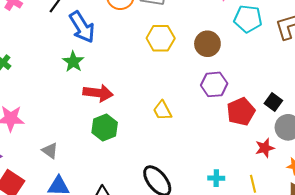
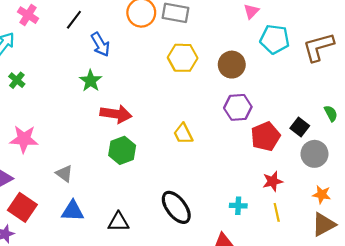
blue arrow: (82, 27) -> (100, 44), size x0.7
red star: (265, 148) -> (273, 181), moved

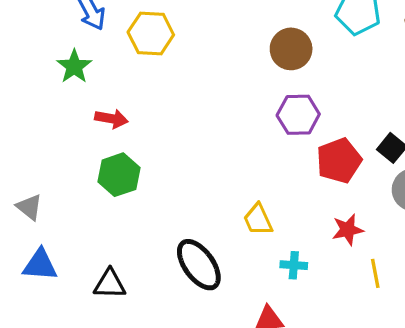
yellow hexagon: (183, 58) -> (151, 34), moved
red arrow: (116, 114) -> (111, 119), size x0.7
yellow trapezoid: (183, 134) -> (258, 220), moved
yellow line: (277, 212) -> (375, 273), moved

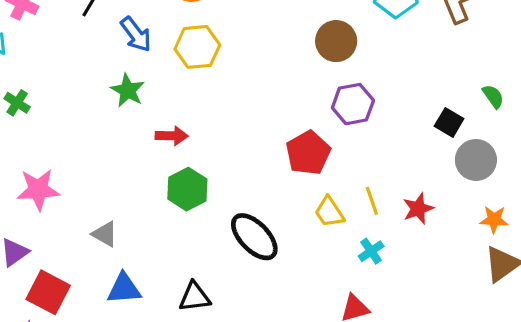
red pentagon: (339, 161) -> (308, 153), moved
black ellipse: (199, 265) -> (254, 237), moved
cyan cross: (294, 265) -> (371, 251), turned -30
yellow line: (375, 273) -> (372, 201), moved

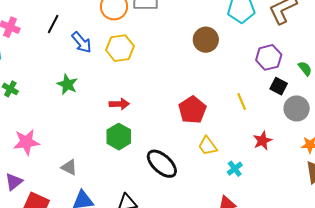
green star: (128, 90) -> (67, 84), moved
purple hexagon: (353, 104) -> (269, 57), moved
red arrow: (172, 136) -> (119, 104), moved
yellow line: (372, 201) -> (242, 102), moved

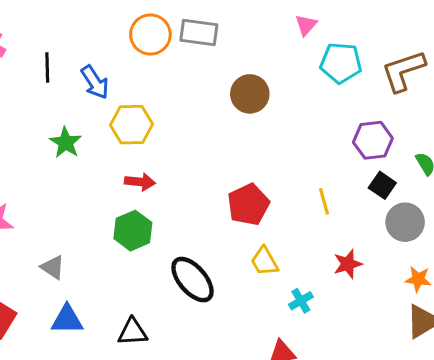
black line: (53, 24) -> (47, 68), moved, turned -36
brown circle: (206, 40) -> (250, 94), moved
yellow hexagon: (120, 48) -> (131, 125), moved

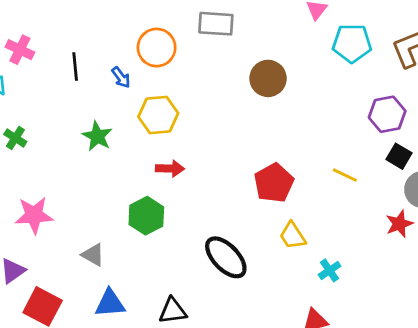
orange circle: (150, 34) -> (157, 48), moved
blue arrow: (95, 82) -> (121, 77), size x0.7
yellow line: (324, 201) -> (345, 175), turned -45
green hexagon: (133, 231) -> (146, 216), moved
red star: (348, 264) -> (399, 224), moved

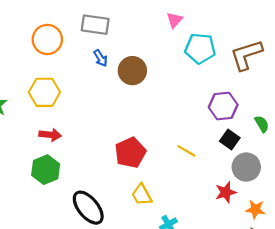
blue arrow: (121, 77) -> (101, 58), moved
green hexagon: (146, 216) -> (46, 170), moved

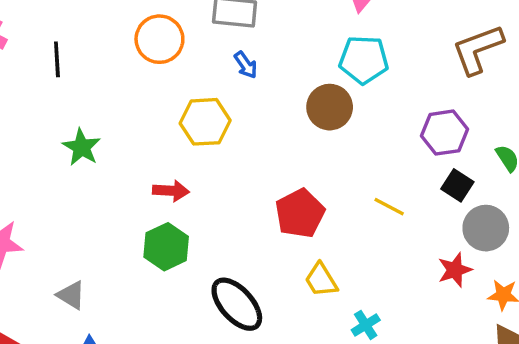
cyan pentagon: (200, 48) -> (364, 60), moved
brown circle: (132, 71) -> (330, 107), moved
yellow hexagon: (44, 92) -> (205, 122), moved

